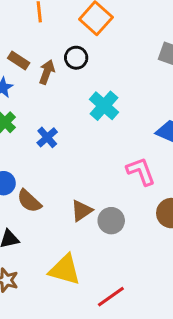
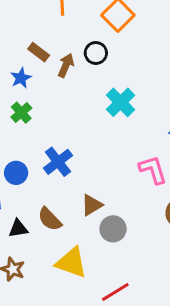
blue cross: (47, 137) -> (58, 162), moved, size x1.4
brown semicircle: (29, 201) -> (50, 219), moved
gray circle: (111, 221) -> (113, 229), moved

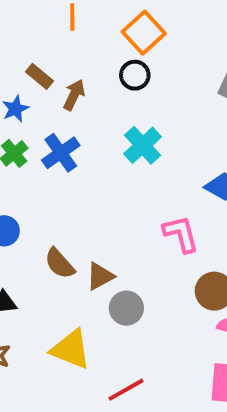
black circle: (96, 53) -> (135, 75), moved
blue cross: (58, 162) -> (61, 153), moved
brown semicircle: (50, 219) -> (60, 263), moved

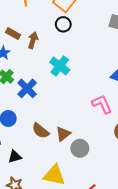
cyan cross: (143, 145) -> (60, 66), moved
blue cross: (61, 153) -> (27, 88), moved

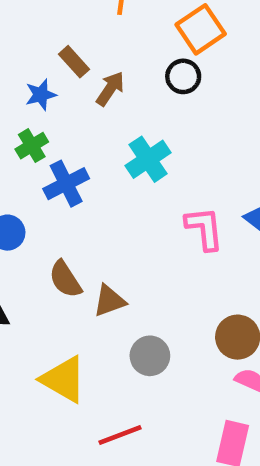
pink L-shape: (102, 104) -> (204, 228), moved
gray circle: (80, 148) -> (150, 356), moved

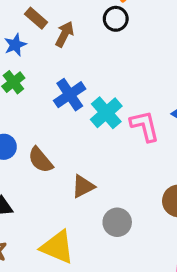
cyan cross: (148, 159) -> (106, 113), moved
blue cross: (66, 184) -> (70, 95), moved
brown semicircle: (65, 279) -> (40, 160), moved

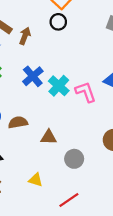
brown semicircle: (40, 160) -> (18, 122), turned 126
brown triangle: (83, 186) -> (49, 137), turned 35
yellow triangle: (57, 247) -> (36, 180), size x0.6

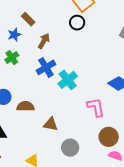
brown arrow: (25, 36) -> (44, 41), moved
pink L-shape: (86, 92) -> (96, 107), moved

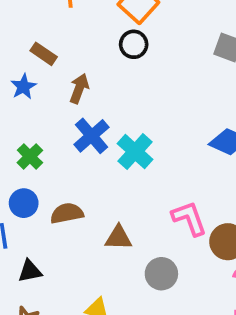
green cross: (12, 58) -> (30, 156), moved
pink L-shape: (96, 107) -> (189, 218), moved

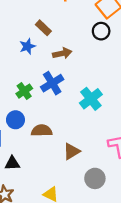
brown arrow: (79, 89) -> (62, 53), turned 48
blue cross: (91, 136) -> (52, 83), moved
brown triangle: (118, 238) -> (72, 151), turned -42

